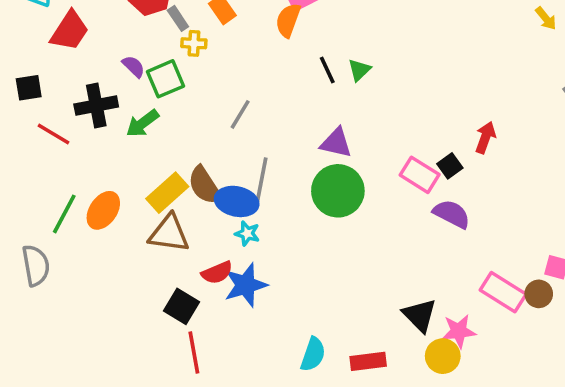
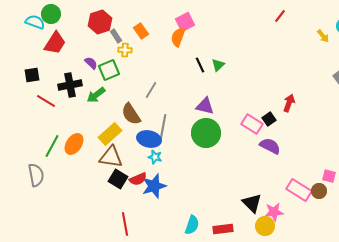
brown semicircle: (205, 185) -> (131, 114), moved
black square: (182, 306) -> (118, 179), moved

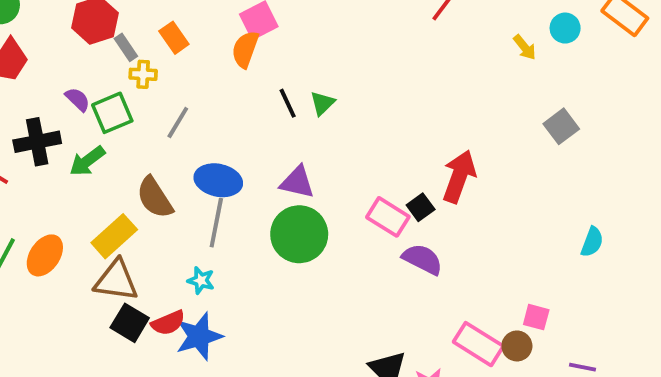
gray line: (151, 90) -> (178, 122), moved
red arrow: (289, 103) -> (459, 176), size x1.5
blue ellipse: (149, 139) -> (218, 180), moved

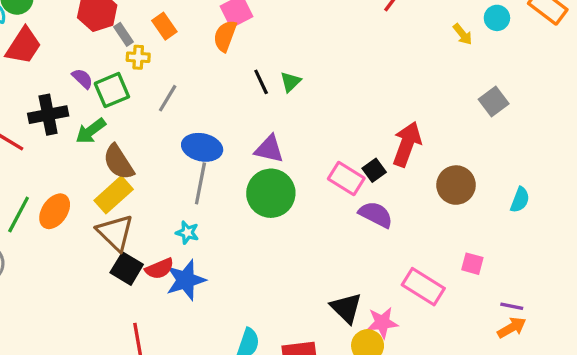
brown semicircle: (155, 198) -> (119, 162), moved
brown triangle: (116, 280) -> (115, 233), turned 36
brown circle: (517, 346) -> (456, 185), moved, size x1.5

